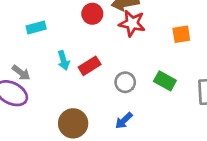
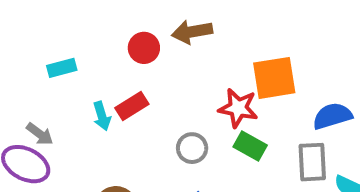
red star: (132, 23) -> (238, 108), moved
orange square: (181, 34) -> (274, 78), size x1.6
red rectangle: (90, 66) -> (132, 106), moved

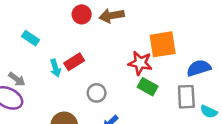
red circle: (144, 48) -> (82, 14), moved
cyan rectangle: (62, 68) -> (31, 38), turned 49
gray circle: (192, 148) -> (97, 93), moved

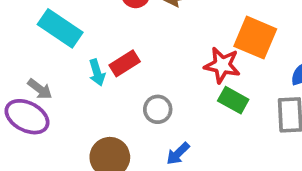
cyan rectangle: (31, 38) -> (60, 28), size x1.6
orange square: (163, 44) -> (255, 38), turned 32

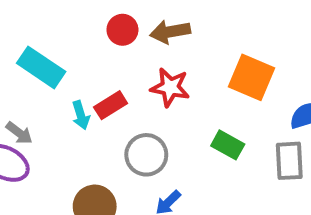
red star: (222, 65) -> (170, 87), moved
gray circle: (158, 109) -> (146, 155), size x1.4

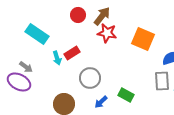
brown arrow: (170, 32) -> (102, 16), turned 138
red star: (170, 87) -> (107, 33), moved
green rectangle: (228, 145) -> (126, 95), moved

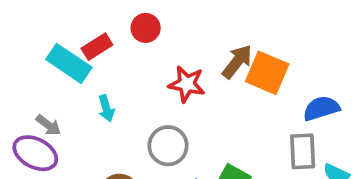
brown arrow: (102, 16) -> (237, 62), moved
red star: (107, 33) -> (187, 84), moved
red rectangle: (72, 53) -> (97, 47), moved

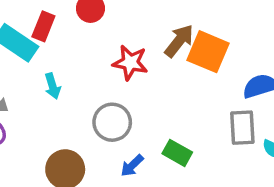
red rectangle: (97, 47) -> (43, 26), turned -36

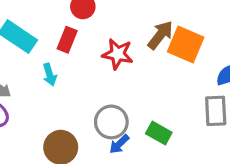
red rectangle: (43, 26) -> (67, 40), moved
gray circle: (112, 122) -> (111, 122), moved

